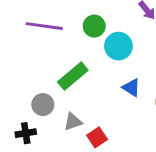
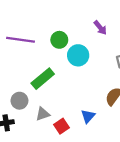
blue triangle: (131, 87) -> (88, 116), moved, turned 40

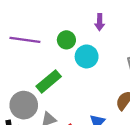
purple arrow: (100, 28) -> (100, 22), moved, turned 40
gray circle: (19, 101) -> (24, 105), size x1.5

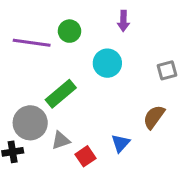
green circle: (66, 40) -> (70, 31), moved

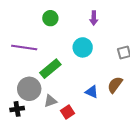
green circle: (70, 31) -> (50, 18), moved
purple line: (32, 43) -> (24, 47), moved
blue triangle: (120, 143) -> (92, 92), moved, turned -48

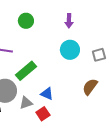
cyan circle: (83, 47) -> (70, 50), moved
blue triangle: (92, 92) -> (47, 94), moved

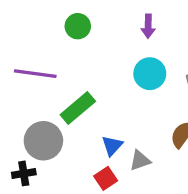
blue triangle: (47, 94) -> (112, 146), turned 48
gray triangle: (26, 103) -> (140, 160), moved

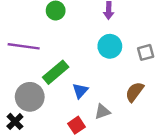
blue triangle: (112, 146) -> (80, 91), moved
black cross: (24, 173) -> (15, 121), turned -35

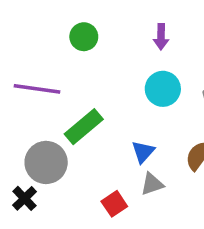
blue triangle: (80, 91) -> (143, 152), moved

